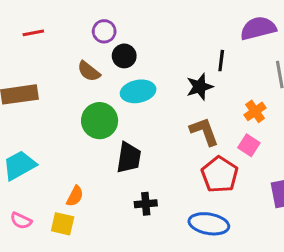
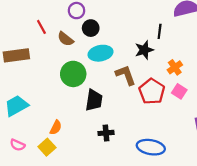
red line: (33, 33) -> (41, 27), moved, turned 72
orange cross: (255, 111) -> (175, 67), moved
brown L-shape: (204, 131) -> (126, 75), moved
red pentagon: (220, 175) -> (152, 91), moved
yellow square: (63, 224) -> (47, 147), turned 35

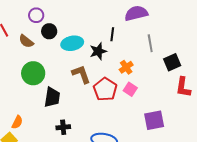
cyan ellipse: (101, 53) -> (72, 43), moved

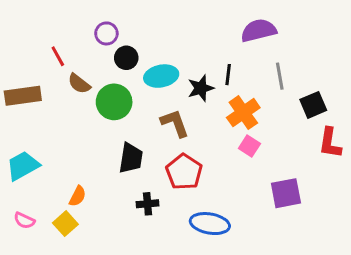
black line: (112, 34) -> (228, 75), moved
brown semicircle: (26, 41) -> (79, 84), moved
orange cross: (126, 67) -> (243, 113), size x1.5
green circle: (33, 73) -> (114, 102), moved
red pentagon: (105, 89) -> (184, 172), moved

